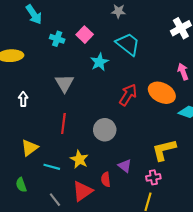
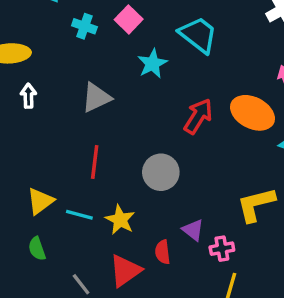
gray triangle: (64, 83) -> (96, 98), turned 36
white arrow: (23, 99) -> (28, 96), moved
cyan line: (52, 167) -> (79, 215), moved
pink cross: (153, 177) -> (222, 249), moved
green semicircle: (21, 185) -> (37, 249), moved

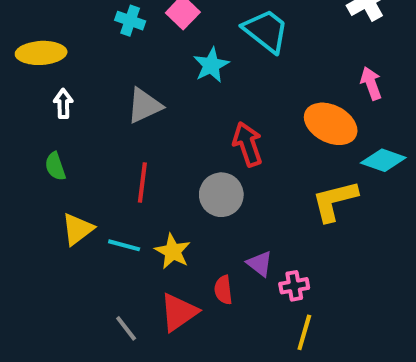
red arrow: (198, 116) -> (248, 144), moved, turned -51
yellow L-shape: (256, 204) -> (335, 201), moved
green semicircle: (37, 249) -> (55, 166), moved

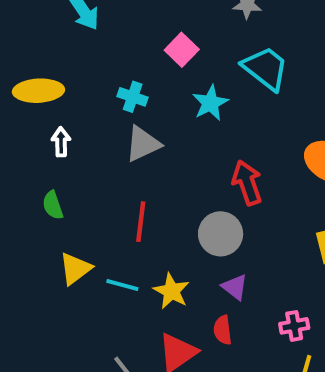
cyan cross: (130, 21) -> (133, 97), moved
purple triangle: (260, 264) -> (235, 287), moved

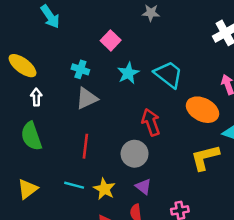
cyan trapezoid: (266, 68) -> (169, 74), moved
yellow ellipse: (38, 91) -> (23, 66), turned 40
green semicircle: (53, 205) -> (31, 136), size x1.6
yellow triangle: (75, 269) -> (28, 189), moved

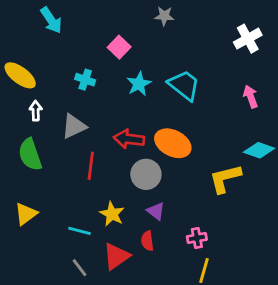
gray triangle: (87, 98) -> (74, 126), moved
orange ellipse: (202, 110) -> (173, 143), moved
red arrow: (151, 122) -> (129, 139), moved, turned -64
cyan line: (74, 185) -> (79, 231), moved

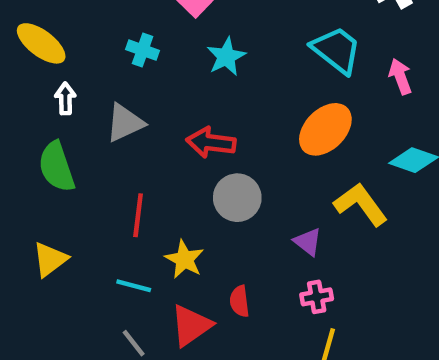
cyan trapezoid: (184, 85) -> (336, 50), moved
orange ellipse: (173, 143) -> (325, 129), moved, turned -72
red line: (91, 166) -> (138, 215), moved
yellow L-shape: (225, 179) -> (361, 204), turned 68
purple triangle: (156, 211) -> (308, 242), moved

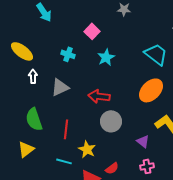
green semicircle: (57, 167) -> (34, 119), moved
red semicircle: (239, 301) -> (112, 168), turned -120

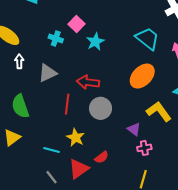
pink square: (92, 31) -> (77, 24), moved
red line: (66, 129) -> (67, 104), moved
pink cross: (147, 166) -> (144, 148), moved

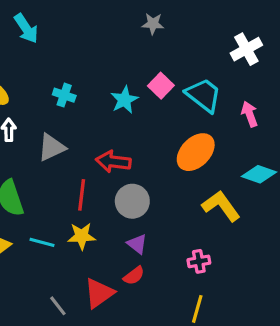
pink square: (77, 24) -> (161, 86), moved
purple triangle: (134, 129) -> (137, 244), moved
yellow star: (76, 138) -> (82, 236), moved, turned -30
cyan line: (52, 150) -> (42, 242), moved

